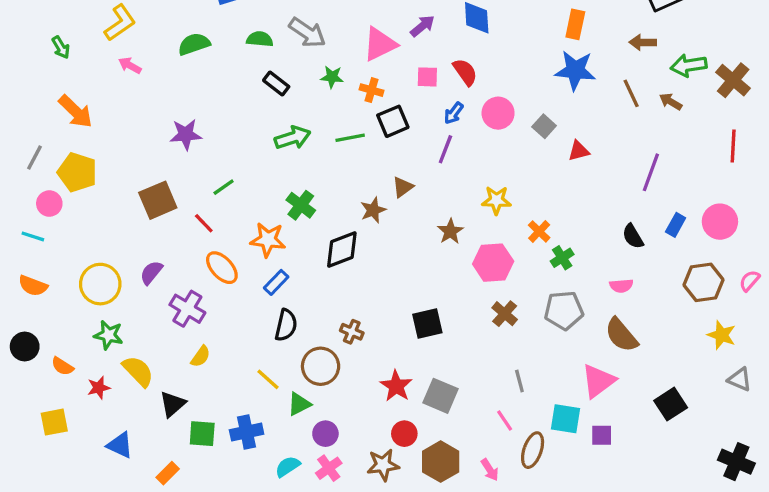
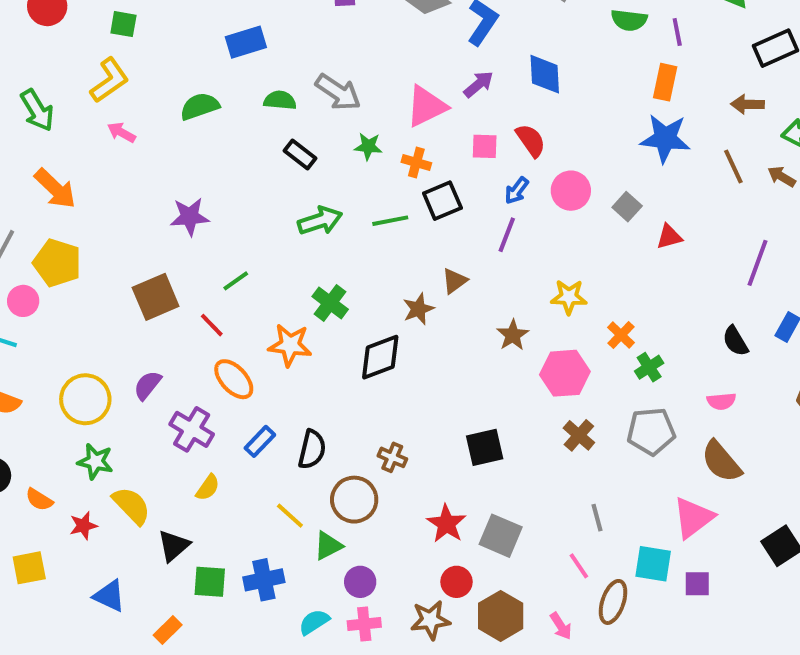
green arrow: (61, 47) -> (37, 110), size x1.5
blue rectangle: (276, 282) -> (260, 441), moved
pink cross: (329, 468) -> (364, 624), turned 30

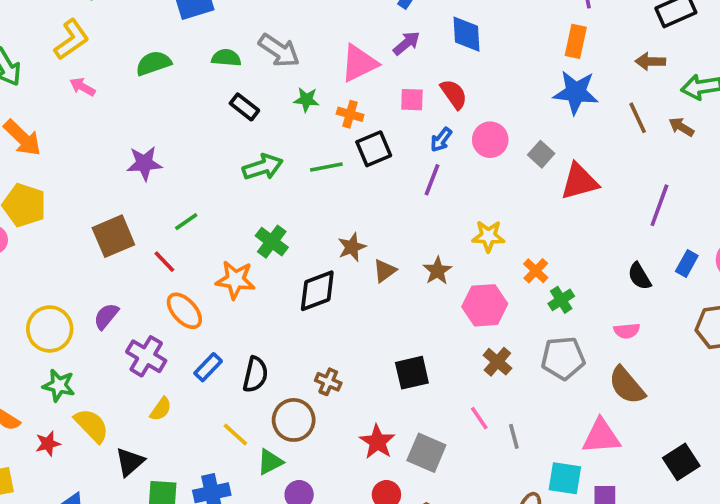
red triangle: (669, 237) -> (579, 182), size x1.6
brown triangle: (454, 281) -> (385, 271), moved
pink triangle: (693, 518) -> (601, 436), turned 33
pink line: (579, 566) -> (479, 418), moved

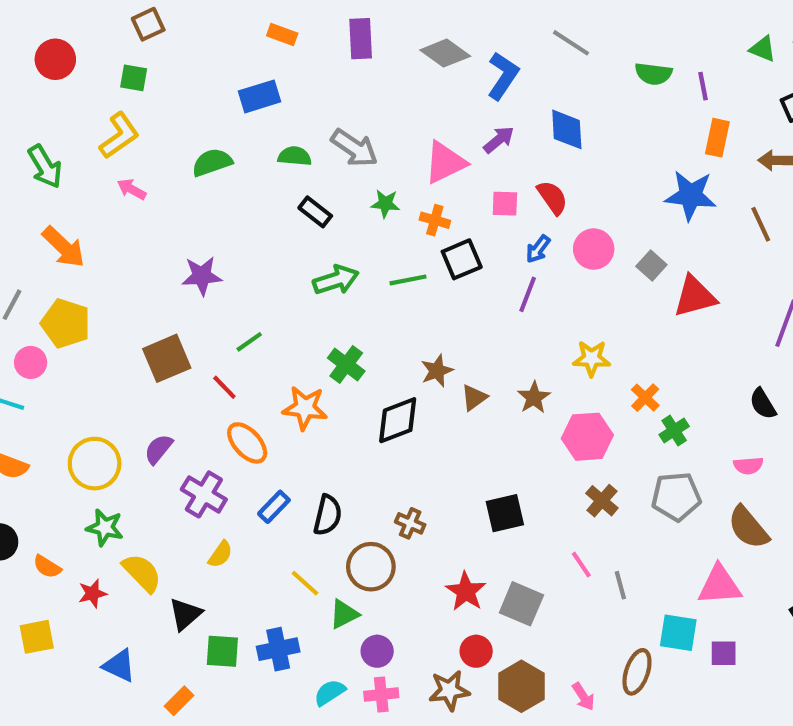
orange rectangle: (576, 41) -> (717, 138), moved

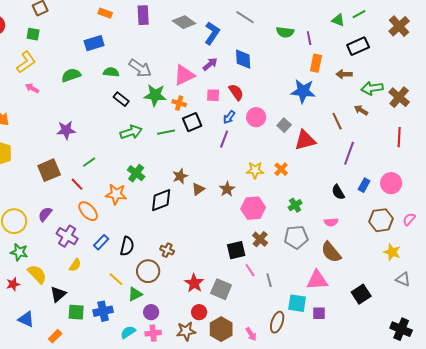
green star: (385, 204) -> (155, 95), size x1.6
brown line: (761, 224) -> (337, 121), moved
orange cross: (645, 398) -> (281, 169), moved
black square: (505, 513) -> (236, 250), moved

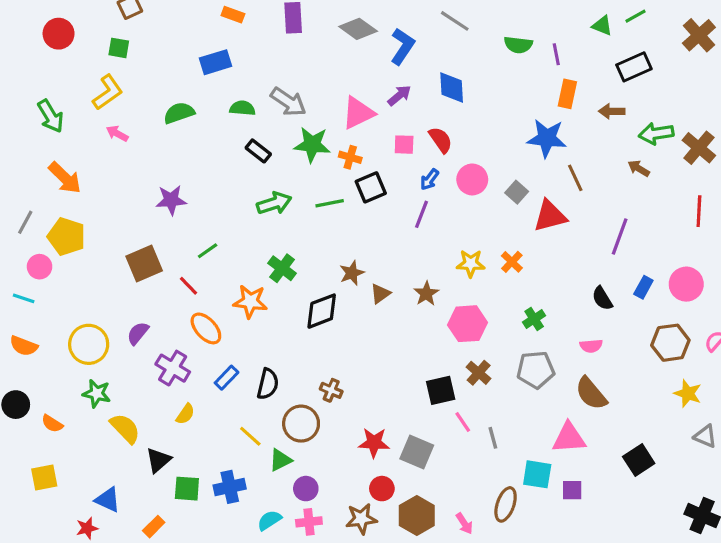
brown line: (337, 121) -> (575, 178), moved
red star: (194, 283) -> (374, 443), turned -30
red star: (13, 284) -> (87, 528), moved

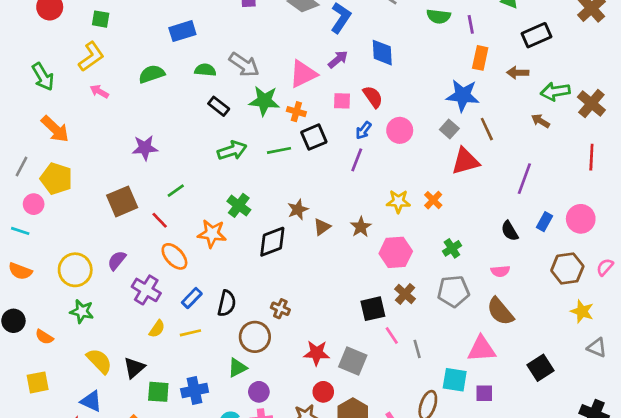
gray square: (517, 192) -> (449, 129), moved
yellow semicircle: (125, 428) -> (99, 361), moved
yellow line: (250, 436) -> (190, 333), moved, turned -55

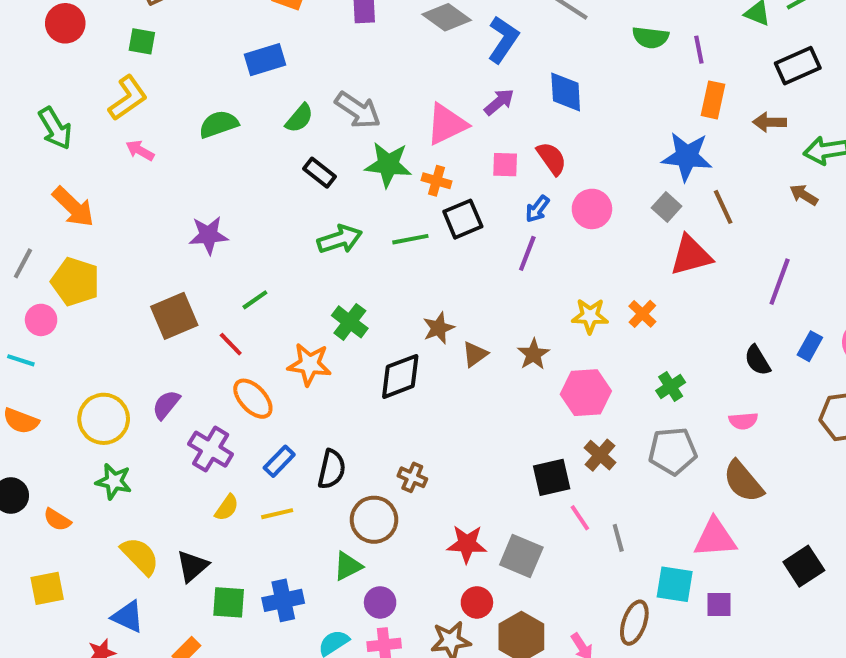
green semicircle: (205, 70) -> (299, 118), turned 125

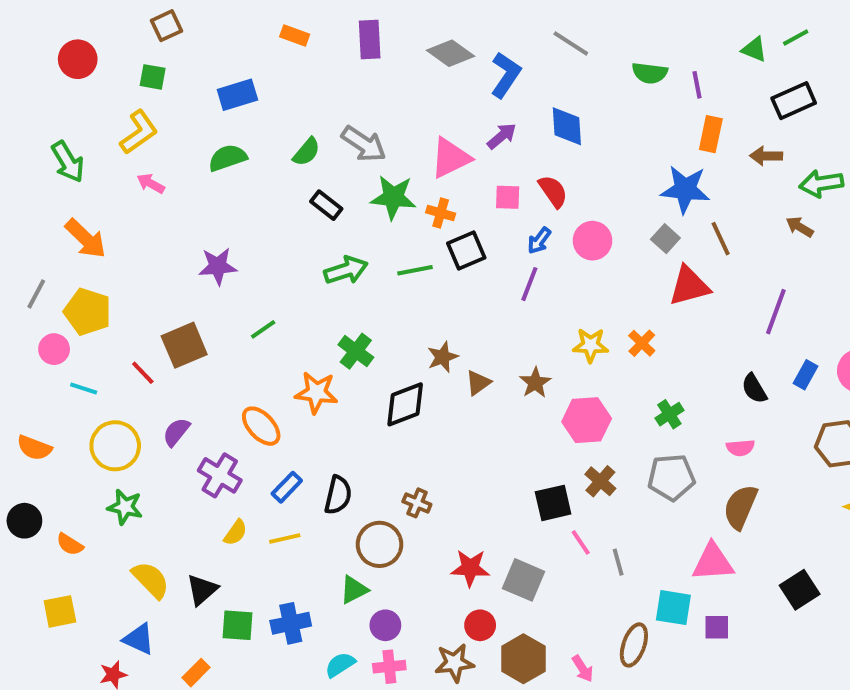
blue rectangle: (265, 60) -> (237, 95), moved
red line: (231, 344) -> (143, 373), moved
cyan line: (21, 360) -> (84, 389), moved
brown semicircle: (743, 481) -> (740, 507), turned 63

